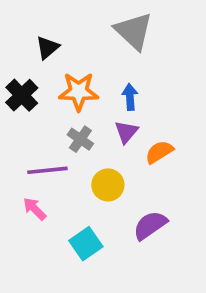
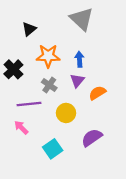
black cross: (22, 95) -> (13, 69), moved

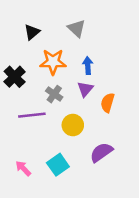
gray triangle: (82, 19) -> (77, 28), moved, size x0.7
orange semicircle: (97, 93) -> (108, 103), turned -42
pink arrow: (21, 128) -> (23, 168), moved

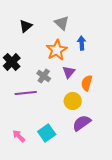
orange star: (53, 62) -> (57, 50), moved, turned -30
blue arrow: (88, 66) -> (82, 43), moved
yellow circle: (73, 125) -> (73, 101), moved

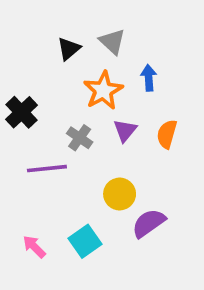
black triangle: (26, 26) -> (69, 49), moved
orange semicircle: (87, 83) -> (167, 134), moved
yellow circle: (73, 101) -> (120, 194), moved

